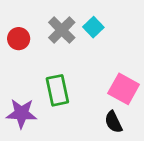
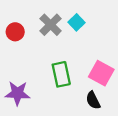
green rectangle: (57, 90) -> (61, 74), moved

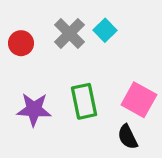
purple star: (18, 93) -> (34, 109), moved

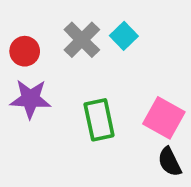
purple star: (34, 109) -> (30, 99), moved
black semicircle: (128, 137) -> (170, 162), moved

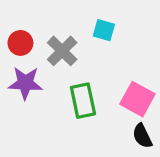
cyan square: (124, 36) -> (104, 30), turned -30
gray cross: (82, 40) -> (62, 51), moved

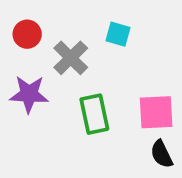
red circle: (20, 43) -> (27, 34), moved
pink square: (137, 99) -> (156, 112), turned -32

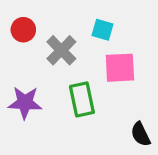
purple star: (29, 94) -> (25, 103), moved
pink square: (156, 112) -> (120, 68), moved

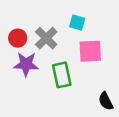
red circle: (23, 30) -> (18, 38), moved
purple star: (25, 103) -> (26, 64), moved

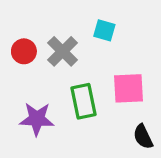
pink square: (90, 51) -> (129, 88), moved
purple star: (26, 64) -> (37, 119), moved

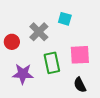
red circle: (24, 51) -> (12, 42), moved
black semicircle: (143, 137) -> (80, 85), moved

